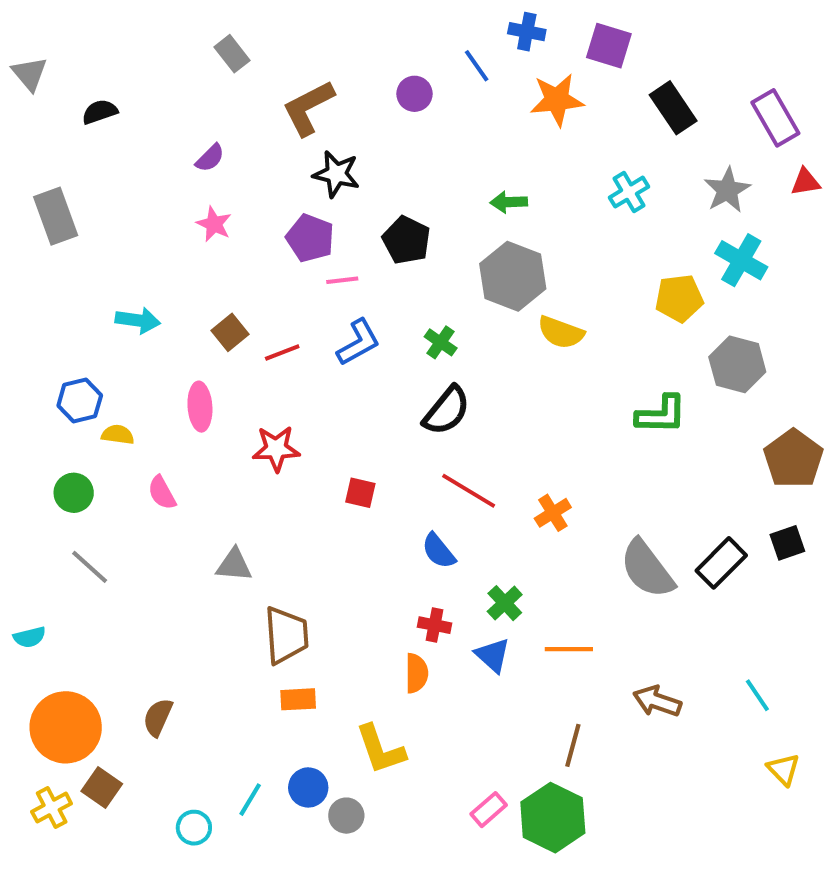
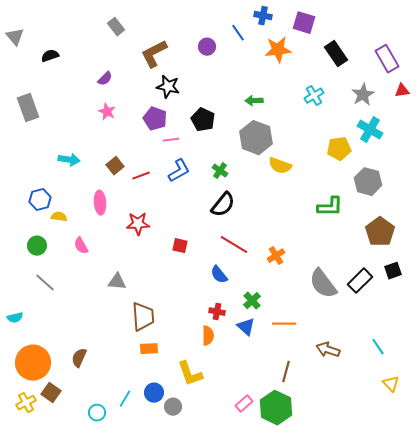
brown pentagon: (793, 459) -> (380, 232), moved

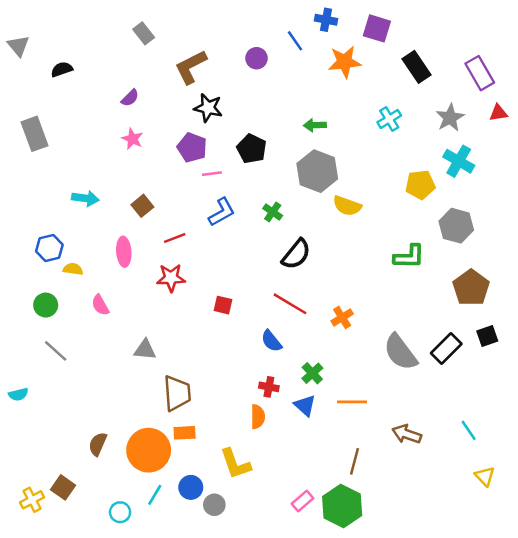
red line: (141, 176) -> (175, 238), moved
black semicircle: (223, 205) -> (296, 254), moved
orange circle: (33, 363) -> (149, 450), moved

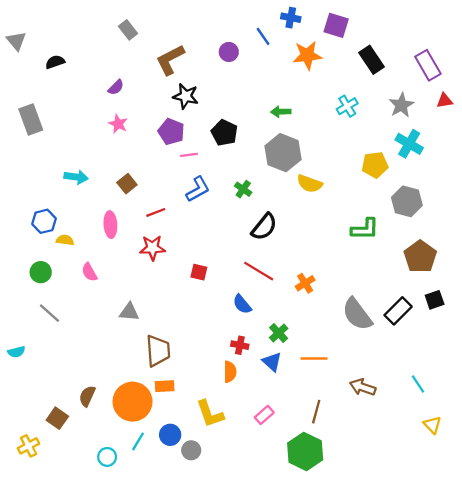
brown square: (63, 487) -> (57, 418), moved
pink rectangle: (302, 501) -> (264, 415), moved

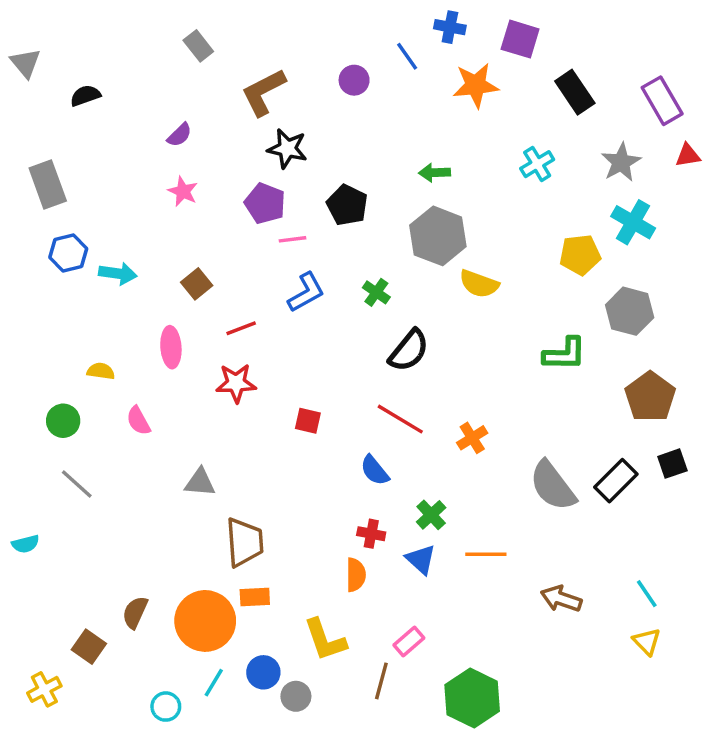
blue hexagon: (44, 221) -> (68, 253), moved
brown line: (316, 412) -> (381, 681), moved
yellow triangle: (432, 425) -> (647, 642), moved

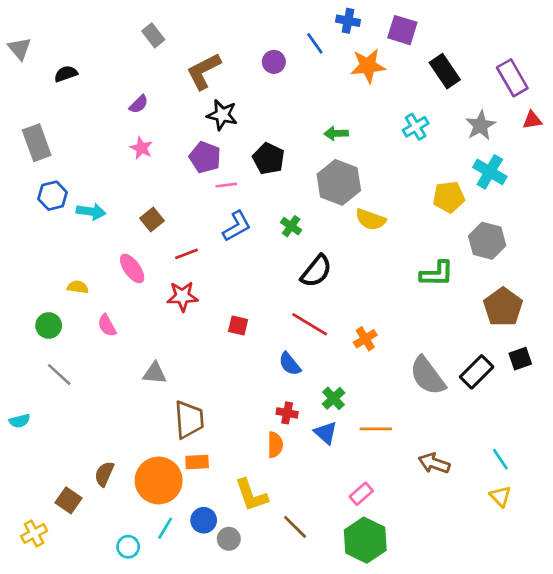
pink ellipse: (171, 347) -> (132, 269), turned -32
pink rectangle: (409, 642) -> (361, 494), moved
brown line: (381, 681) -> (295, 527), turned -60

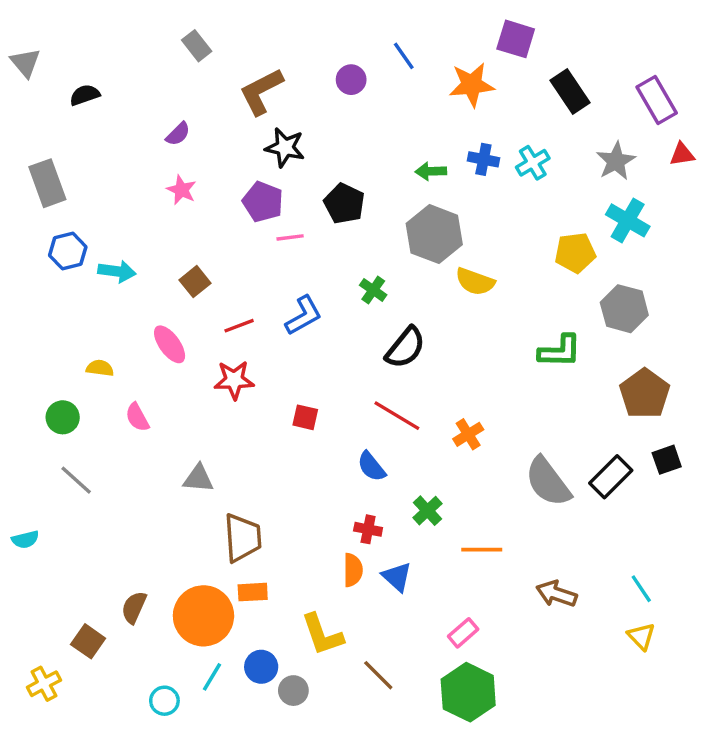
blue cross: (348, 21) -> (483, 159), moved
blue L-shape: (237, 226) -> (304, 315), moved
blue triangle: (326, 433) -> (397, 577), moved

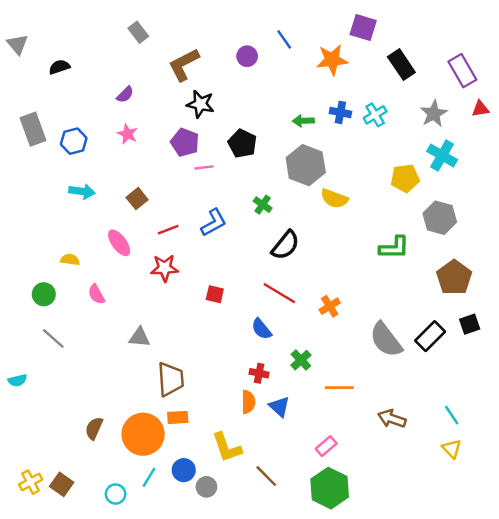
blue hexagon: (68, 251) -> (74, 141), moved
brown square: (88, 641) -> (62, 484), moved

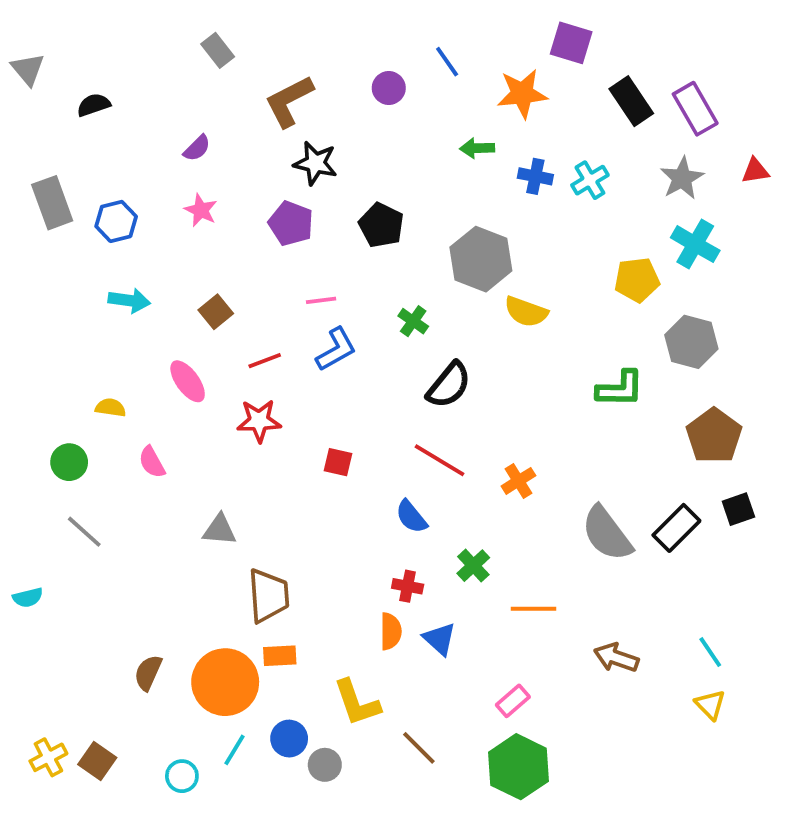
purple rectangle: (462, 71) -> (695, 109), moved
green arrow: (303, 121) -> (477, 148), moved
pink line: (204, 167) -> (321, 300), moved

